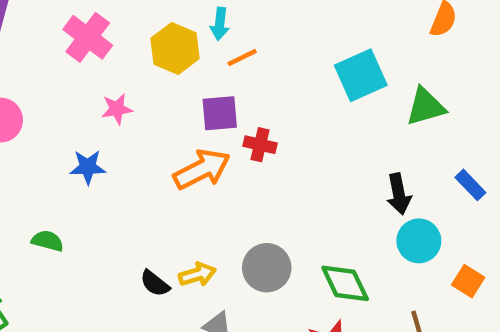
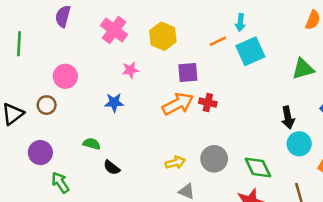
cyan arrow: (220, 24) -> (240, 23), moved
orange line: (242, 57) -> (218, 41), moved
cyan square: (361, 75) -> (250, 51), moved
red cross: (260, 145) -> (208, 103), moved
black semicircle: (155, 283) -> (112, 168), moved

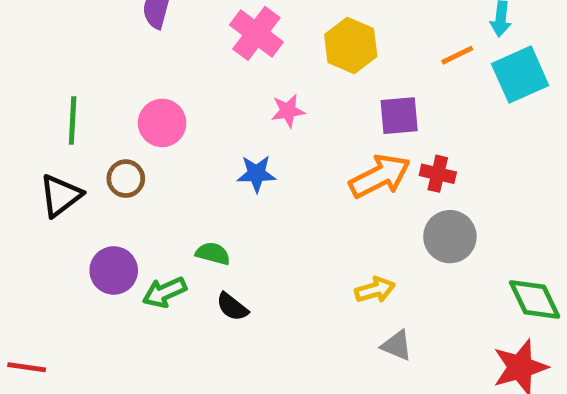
green line: (19, 44) -> (73, 121), moved
gray circle: (214, 159) -> (450, 237), moved
black semicircle: (112, 168) -> (232, 307), moved
green arrow: (60, 183) -> (164, 292), moved, turned -80

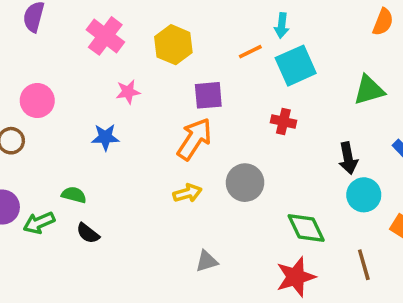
red cross: (438, 174) -> (283, 121), moved
orange arrow: (380, 176) -> (194, 139), turned -30
yellow arrow: (375, 290) -> (187, 193), moved
gray triangle: (397, 345) -> (207, 261), turned -40

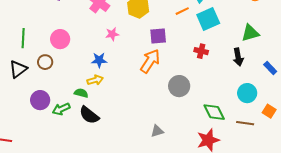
black arrow: (348, 158) -> (238, 57), moved
yellow arrow: (187, 193) -> (95, 80), moved
black semicircle: (88, 233) -> (89, 115), size x1.5
brown line: (364, 265) -> (245, 123), moved, turned -66

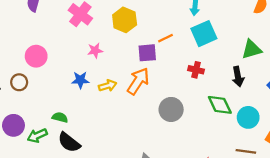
orange line: (182, 11) -> (165, 38), moved
yellow arrow: (95, 80) -> (108, 86), moved
green diamond: (214, 112) -> (220, 105), moved

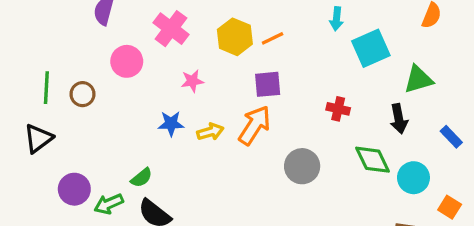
cyan square: (204, 34) -> (371, 48), moved
orange line: (165, 38) -> (273, 38), moved
pink circle: (36, 56) -> (127, 61), moved
brown circle: (19, 82) -> (83, 94), moved
green semicircle: (60, 117) -> (141, 178), turned 126

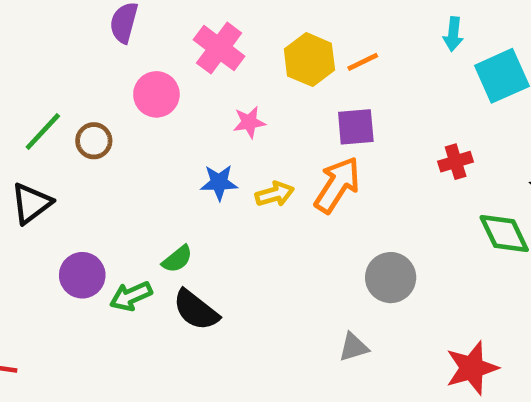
green line: (46, 88) -> (43, 131), turned 40
red cross: (338, 109) -> (456, 162), turned -30
gray circle: (302, 166) -> (391, 278), moved

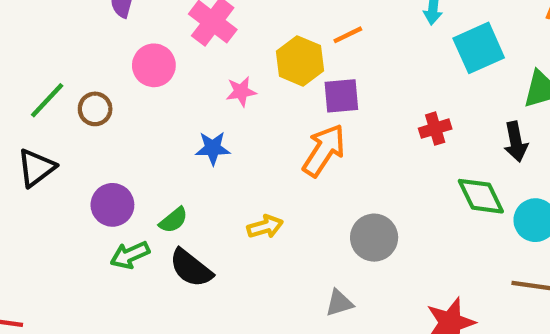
yellow hexagon: (309, 60) -> (300, 61), moved
yellow arrow: (275, 194) -> (265, 227), moved
purple circle: (82, 275) -> (112, 205), moved

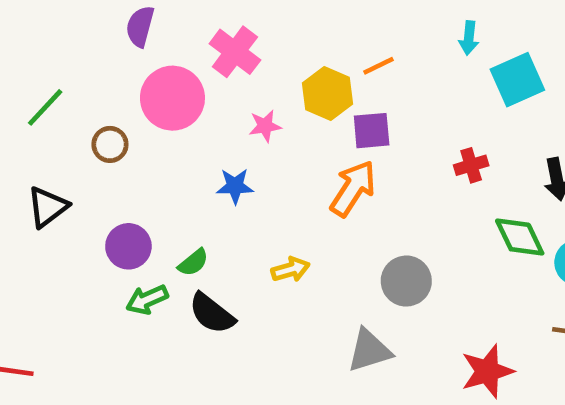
pink circle: (154, 65) -> (172, 98), size x1.4
green line: (47, 100) -> (45, 107), moved
gray triangle: (339, 303) -> (369, 350), size x1.5

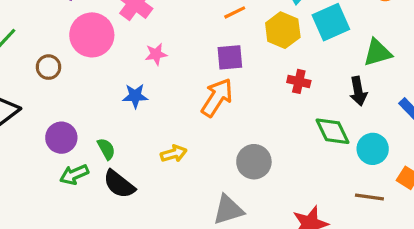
yellow hexagon: (328, 94) -> (283, 30), moved
red cross: (471, 165) -> (299, 81), turned 30
green semicircle: (193, 263) -> (106, 149), turned -80

